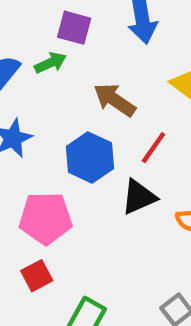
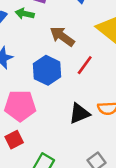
green arrow: (50, 63) -> (25, 14), turned -144
black triangle: (139, 197) -> (79, 114), moved

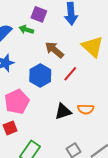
pink pentagon: (20, 106) -> (17, 102), turned -30

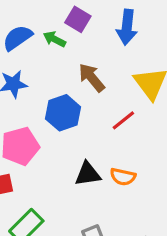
red line: (70, 74) -> (123, 120), moved

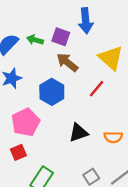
purple square: (78, 19) -> (61, 37), moved
orange semicircle: (123, 177) -> (113, 137), moved

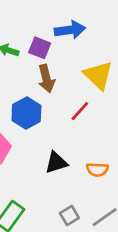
blue arrow: (86, 21) -> (70, 30), turned -95
brown arrow: (67, 62) -> (46, 79), turned -145

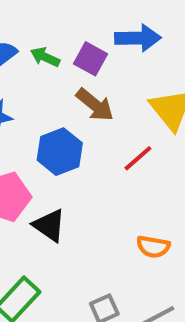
brown arrow: (46, 79) -> (95, 105), turned -44
black triangle: (56, 163) -> (49, 225), moved, turned 45

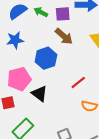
purple square: (90, 59) -> (63, 14), turned -35
red line: (138, 158) -> (78, 82), moved

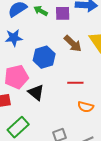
brown arrow: (64, 36) -> (73, 44), moved
red line: (78, 82) -> (75, 83), turned 35

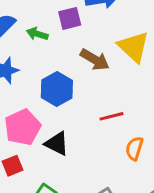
green arrow: (41, 11) -> (37, 34), moved
orange semicircle: (86, 107) -> (134, 148), turned 105

